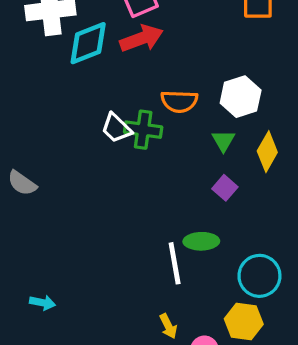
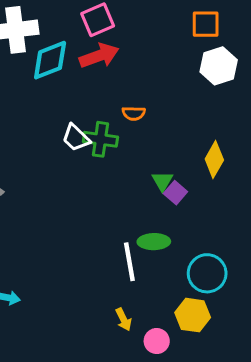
white hexagon: (241, 97) -> (219, 66), moved
orange semicircle: (179, 101) -> (134, 113), size x0.7
green triangle: (223, 141) -> (162, 181), moved

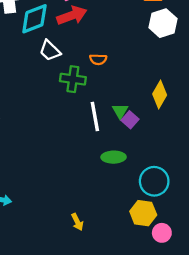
white trapezoid: (76, 138) -> (50, 51), moved
white line: (129, 262) -> (95, 116), moved
yellow arrow: (124, 319) -> (77, 222), moved
pink circle: (157, 341) -> (162, 233), moved

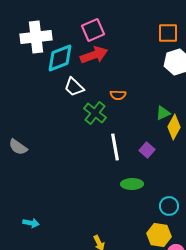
green cross: (73, 79) -> (95, 113), turned 30
green triangle: (120, 111) -> (163, 113), moved, turned 35
cyan circle: (154, 181) -> (169, 206), size x0.7

